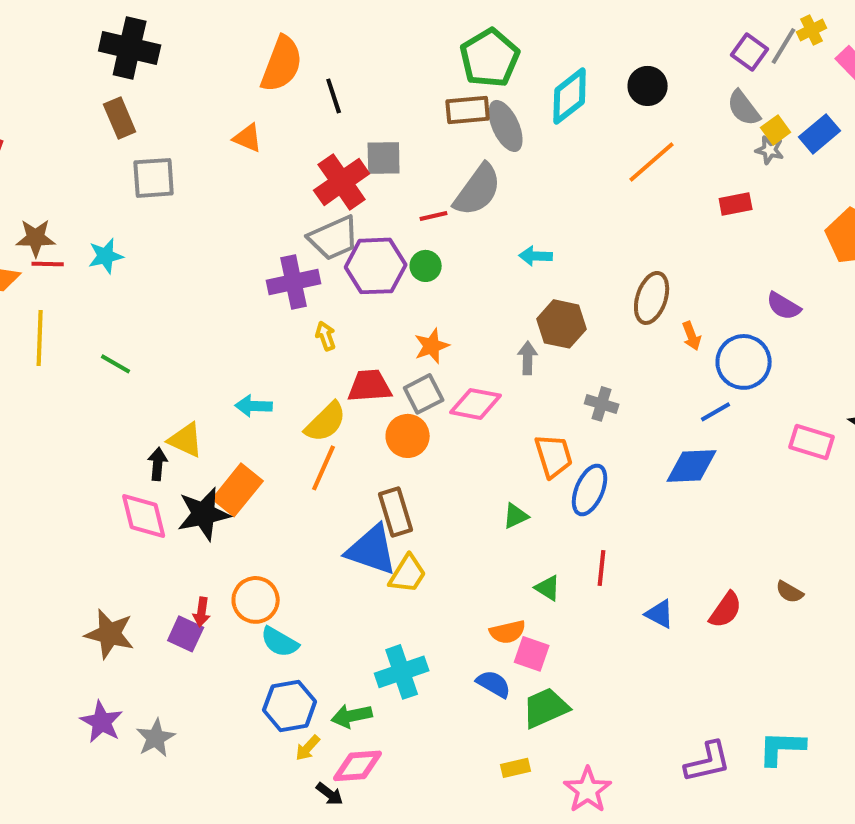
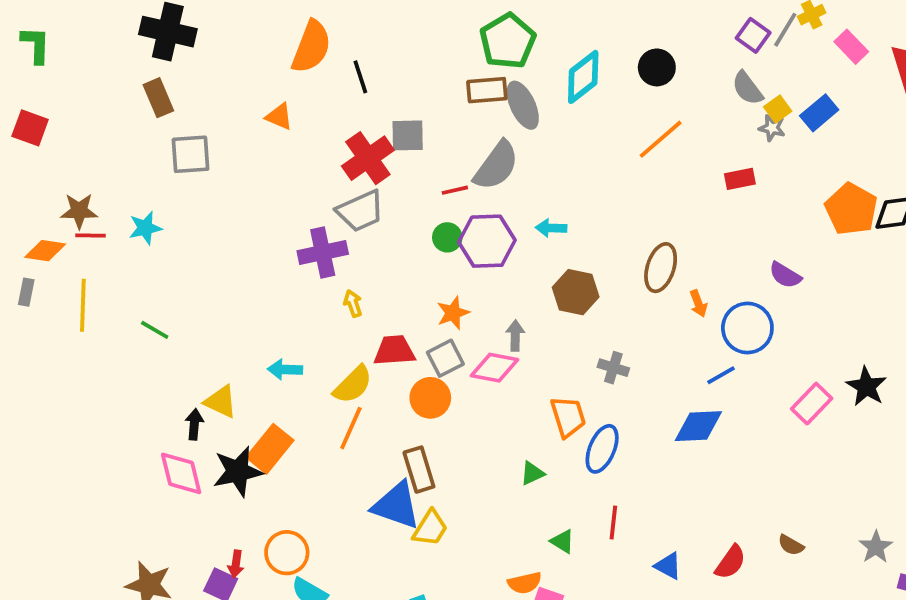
purple hexagon: (376, 266) -> (487, 241), moved
gray arrow: (528, 358) -> (515, 336), moved
pink rectangle: (812, 442) -> (812, 404), turned -63

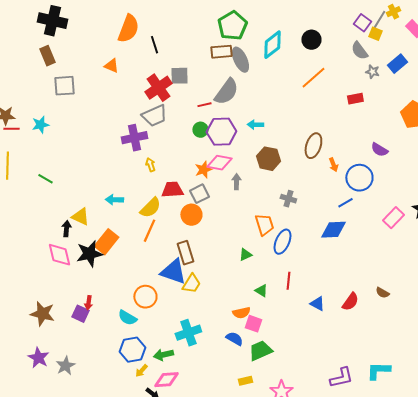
yellow square: (778, 109) -> (375, 34), moved, turned -32
pink diamond: (494, 368) -> (219, 163), moved
orange circle: (287, 553) -> (145, 297), moved

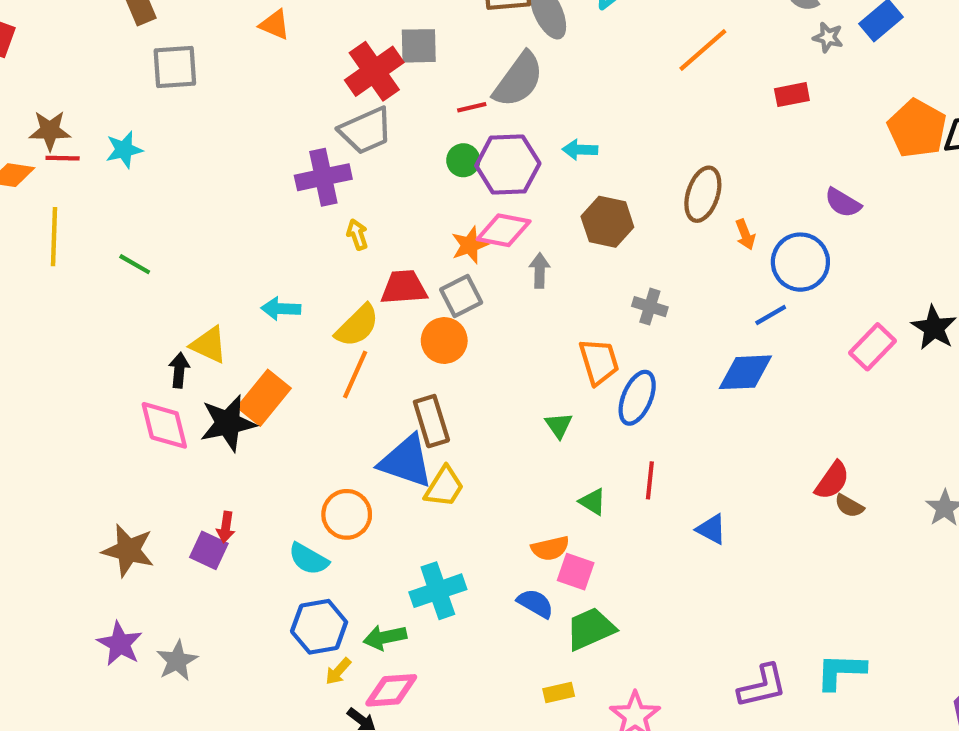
green triangle: (245, 255) -> (559, 425), turned -40
red semicircle: (350, 302) -> (832, 480), moved

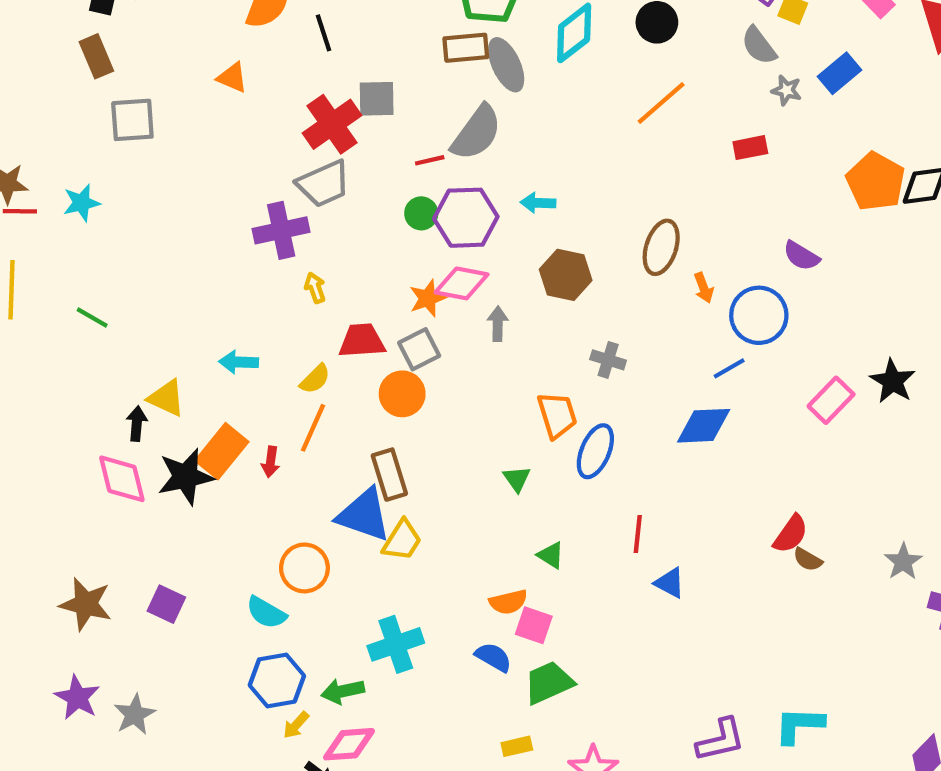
yellow semicircle: (357, 326) -> (315, 379), size x0.7
red line: (650, 480) -> (638, 534), moved
red arrow: (226, 527) -> (270, 462), moved

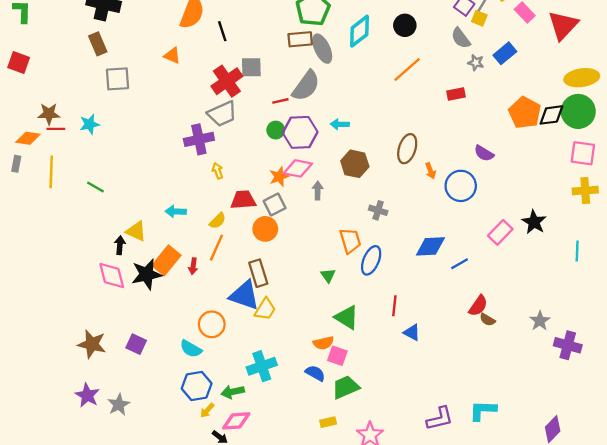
blue line: (729, 368) -> (460, 264), moved
green triangle: (551, 555) -> (347, 317), size x1.6

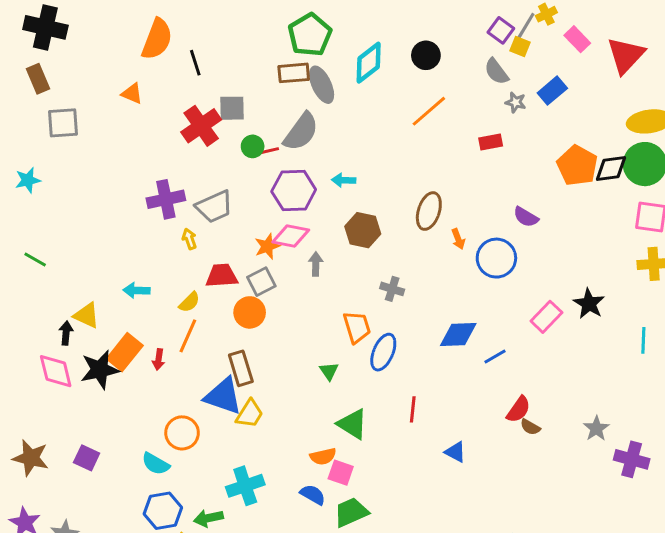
gray trapezoid: (222, 114) -> (214, 207), moved
green circle: (276, 130) -> (253, 146), moved
blue triangle: (412, 332) -> (455, 452), moved

